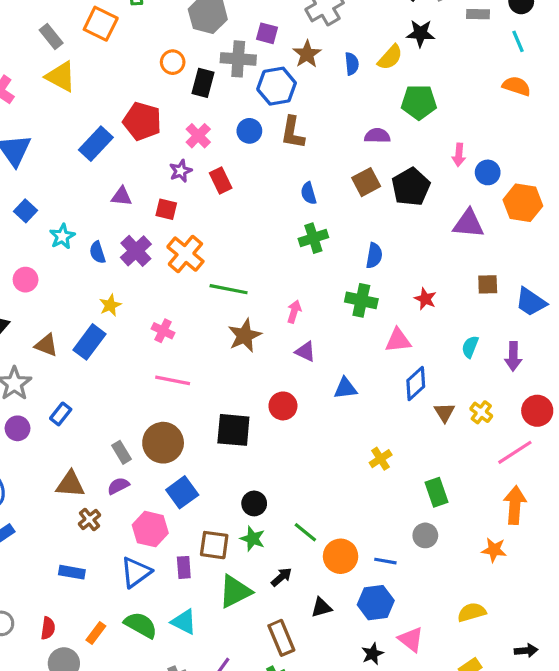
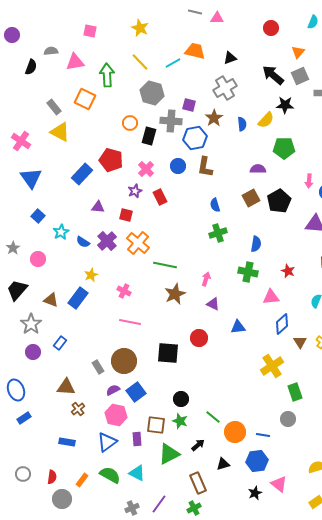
blue semicircle: (97, 252) -> (83, 242), turned -40
yellow cross: (381, 459) -> (272, 366), moved, size x1.6
purple semicircle: (118, 486) -> (113, 390), moved

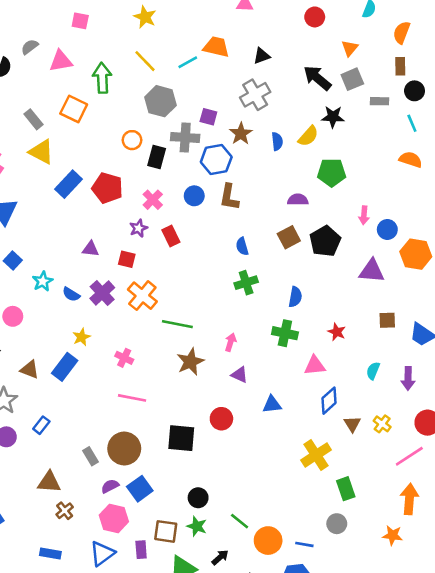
gray semicircle: (51, 51) -> (30, 47), turned -32
blue rectangle: (82, 174) -> (69, 184), moved

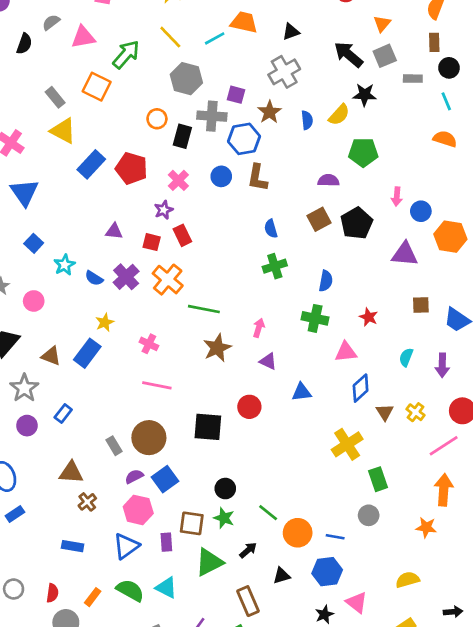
green arrow: (102, 78) -> (126, 54), turned 44
red rectangle: (171, 236) -> (182, 235), moved

